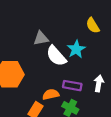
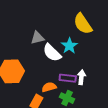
yellow semicircle: (93, 25) -> (83, 24), size x1.5
white arrow: (99, 83) -> (81, 77), moved

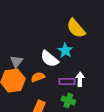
gray triangle: (37, 38) -> (17, 61), moved, turned -32
orange semicircle: (49, 87) -> (38, 77), moved

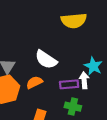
yellow semicircle: (76, 28) -> (74, 21), turned -50
cyan star: (65, 51) -> (93, 66), moved

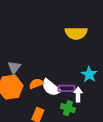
white semicircle: (46, 60) -> (51, 88), moved
white arrow: (84, 80) -> (78, 94), moved

